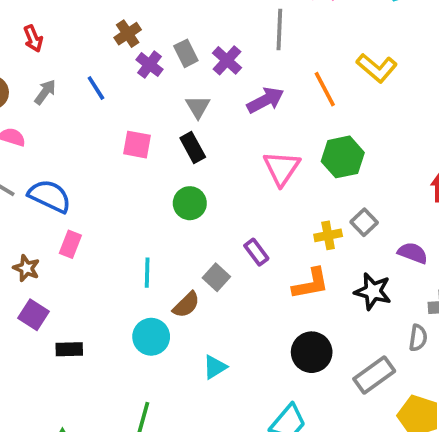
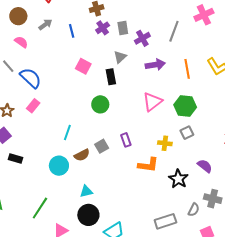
gray square: (364, 222) -> (187, 133), moved
black circle: (312, 352) -> (88, 215), moved

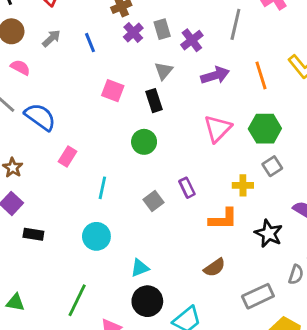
pink rectangle: (33, 106) -> (68, 157), moved
brown semicircle: (82, 155) -> (214, 268), moved

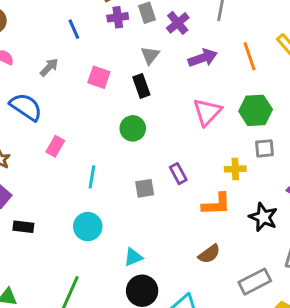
purple cross: (133, 32) -> (118, 17), turned 36
gray arrow: (51, 38) -> (49, 67), moved
gray square: (272, 166) -> (264, 148), turned 30
gray square: (154, 201) -> (145, 188), turned 30

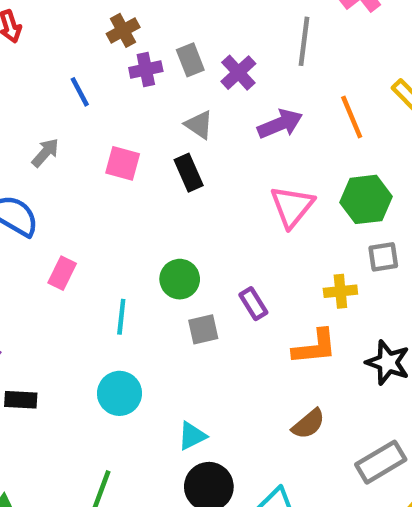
gray triangle: (150, 55) -> (199, 125), turned -30
green circle: (133, 128) -> (180, 279), moved

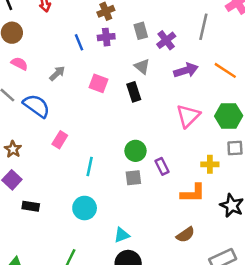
purple cross: (146, 70) -> (106, 37), moved
orange line: (352, 117) -> (225, 70), turned -40
green circle: (180, 279) -> (136, 151), moved

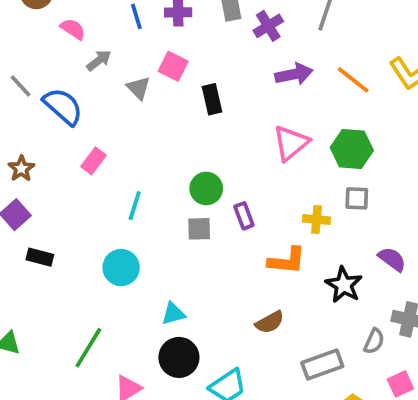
pink semicircle: (19, 64) -> (73, 29), moved
gray triangle: (142, 66) -> (138, 88), moved
pink square: (99, 83) -> (173, 66), moved

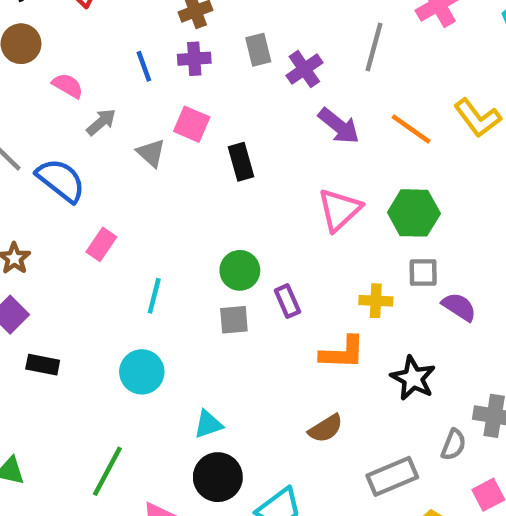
purple arrow: (294, 74) -> (339, 126), turned 54
purple semicircle: (392, 259) -> (459, 307), moved

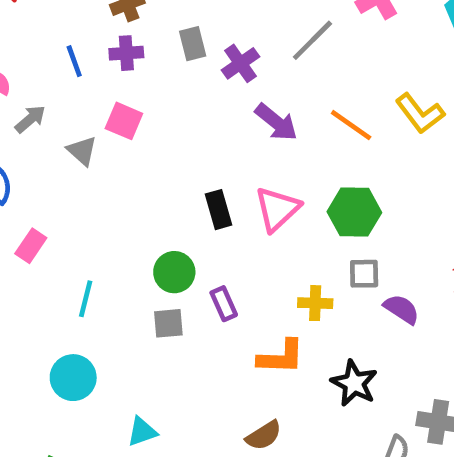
gray line: (374, 47) -> (312, 40), turned 30
black rectangle: (241, 162) -> (219, 210), moved

